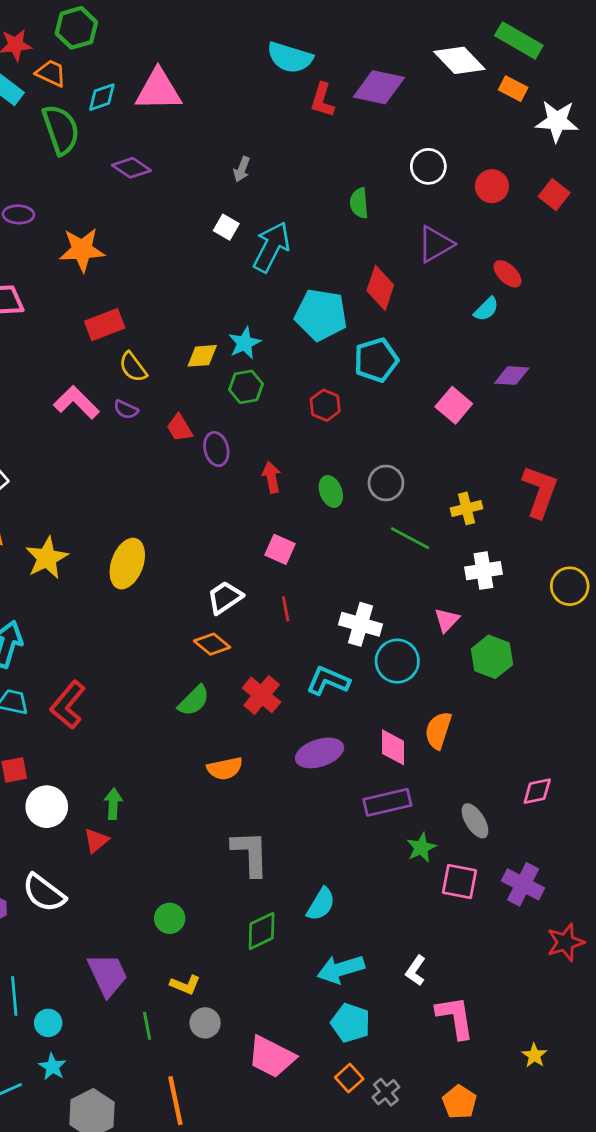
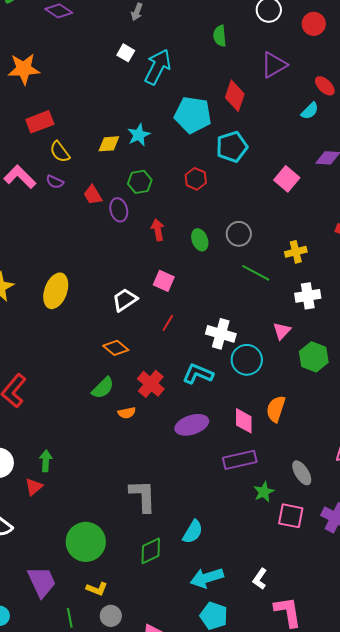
green hexagon: (246, 387) -> (140, 182), moved
white trapezoid: (225, 597) -> (125, 300), moved
red line: (286, 609) -> (168, 323), turned 42
orange semicircle: (225, 768) -> (127, 413), moved, size x0.7
green circle: (170, 918) -> (86, 542), size x1.8

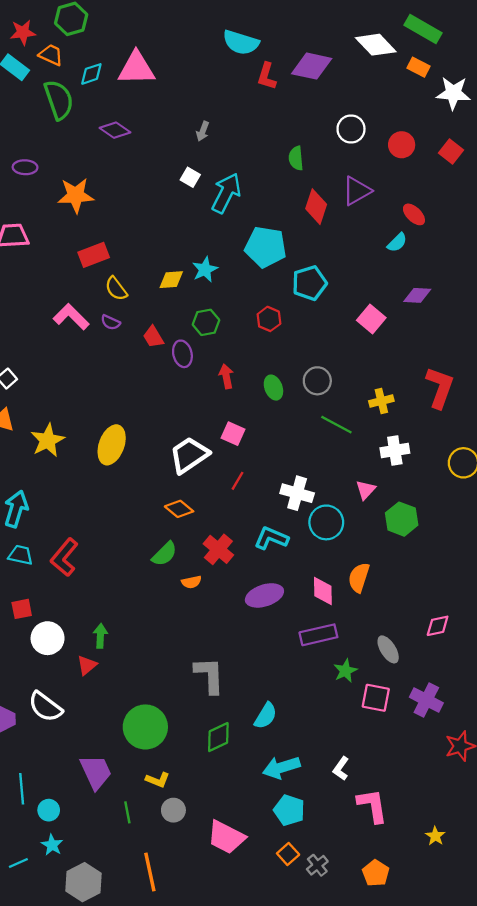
red diamond: (235, 96) -> (316, 207), moved
white trapezoid: (125, 300) -> (189, 455), size x1.4

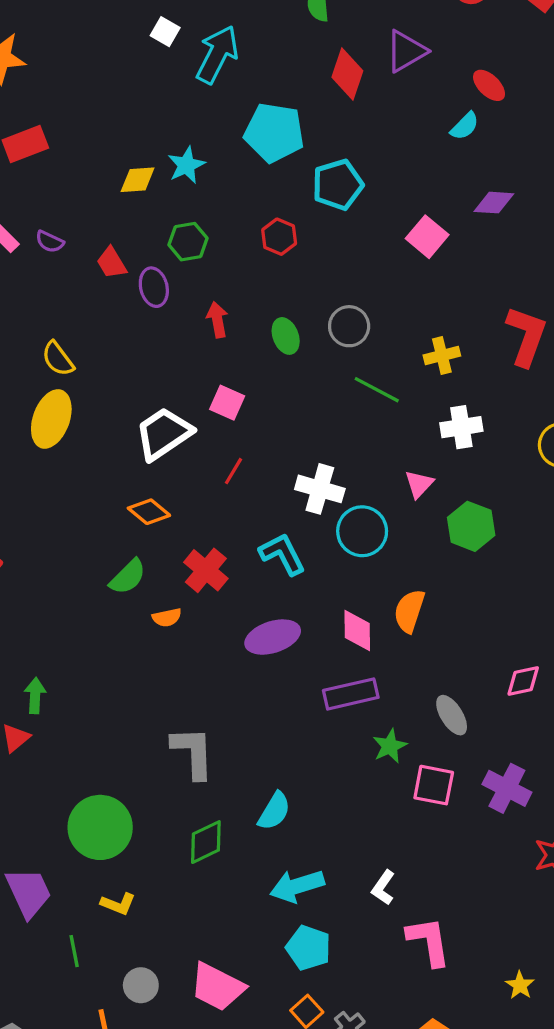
yellow semicircle: (116, 289) -> (58, 359), moved
cyan L-shape: (271, 538) -> (282, 554), turned 40
gray circle: (173, 810) -> (141, 985), moved

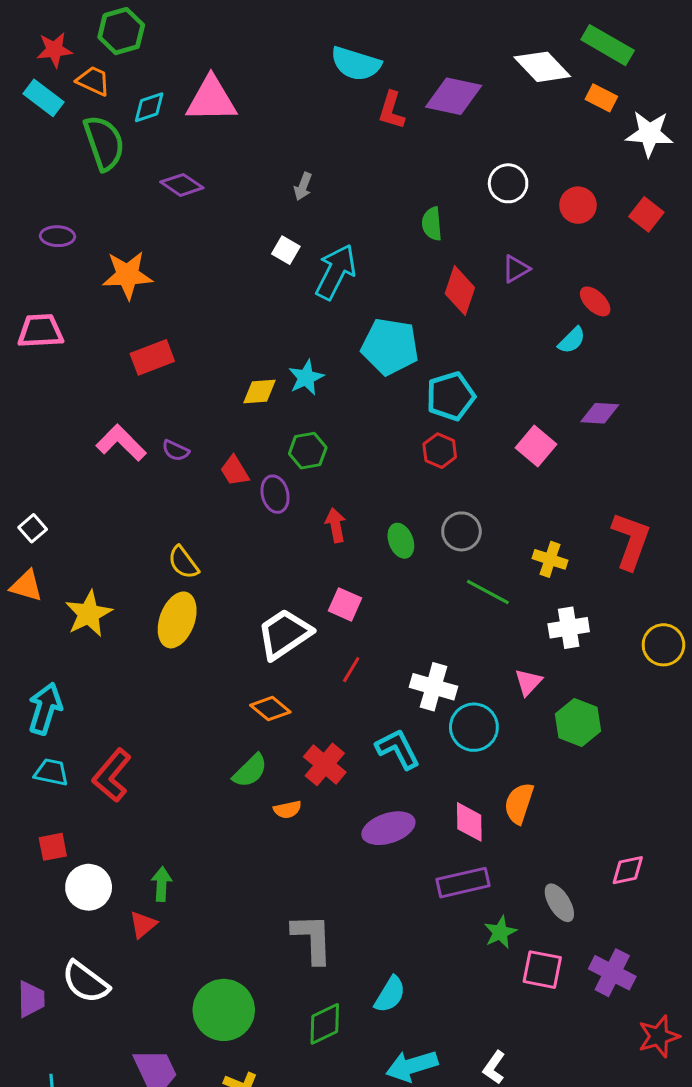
purple triangle: (406, 51) -> (516, 269), size x0.7
red hexagon: (279, 237) -> (440, 451), moved
yellow cross: (442, 356) -> (550, 559), turned 32

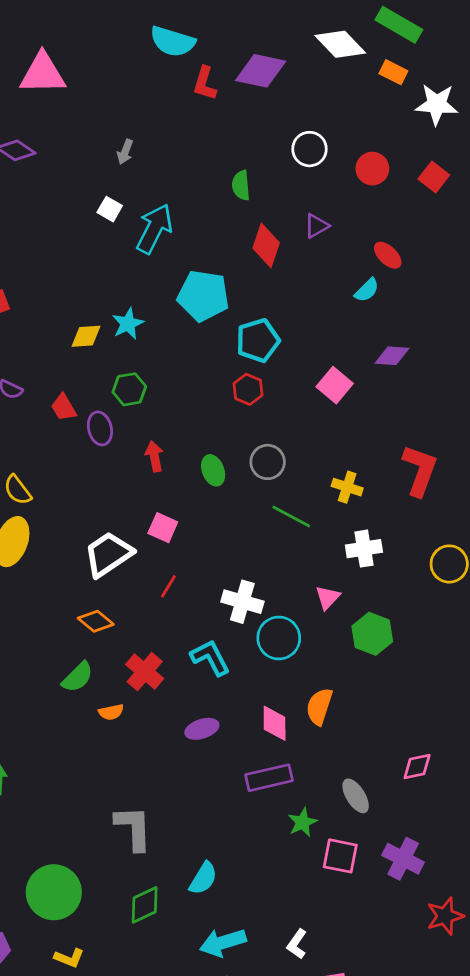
purple ellipse: (388, 828) -> (202, 729), size x0.7

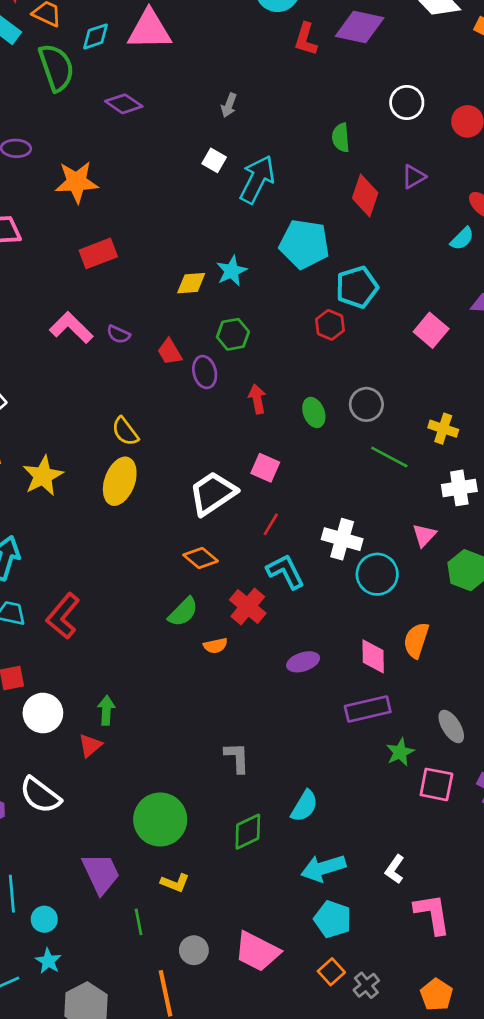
red hexagon: (248, 389) -> (330, 325), moved
cyan L-shape: (210, 658) -> (286, 572), moved
gray L-shape: (133, 828) -> (237, 757), size x0.7

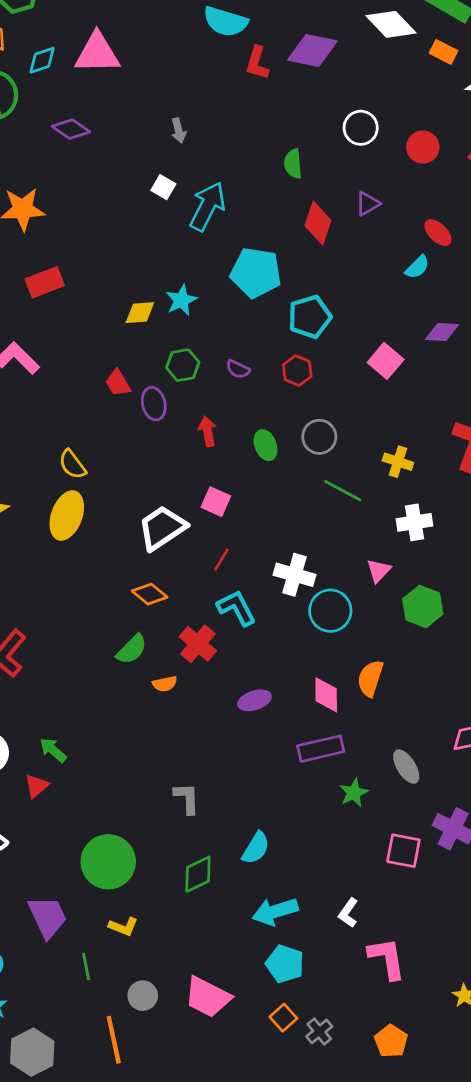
gray arrow: (229, 105) -> (179, 131), turned -35
red hexagon: (330, 325) -> (297, 371), moved
purple semicircle: (118, 334) -> (238, 369), moved
green arrow: (106, 710) -> (53, 750), turned -52
pink square: (436, 784) -> (403, 851), moved

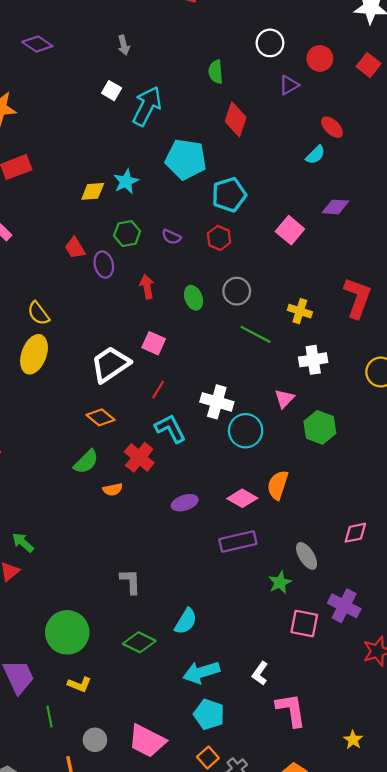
purple triangle: (368, 204) -> (289, 85), moved
pink diamond: (326, 695) -> (242, 498), turned -60
green star: (354, 793) -> (280, 582), moved
green diamond: (198, 874) -> (139, 642), turned 52

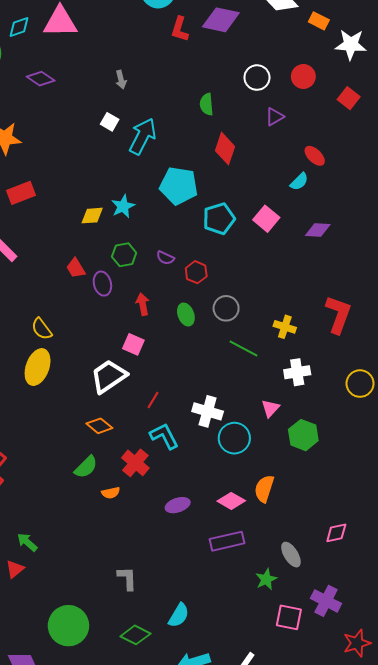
red circle: (320, 58) -> (303, 76), moved
pink square: (290, 230) -> (266, 219), moved
red hexagon: (219, 238) -> (196, 272), moved
pink square: (154, 343) -> (133, 344), moved

